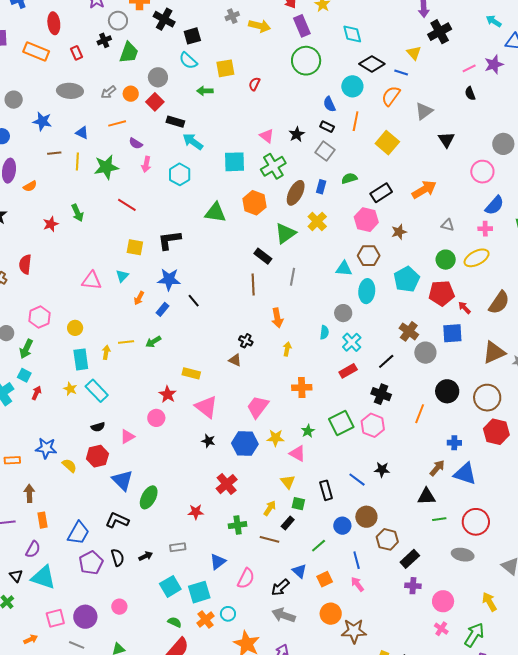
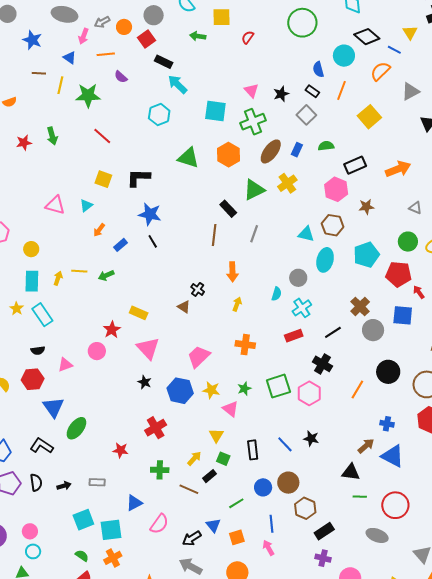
pink arrow: (146, 164) -> (84, 36), moved
blue star: (169, 279) -> (150, 214), moved
cyan circle: (228, 614) -> (33, 551), moved

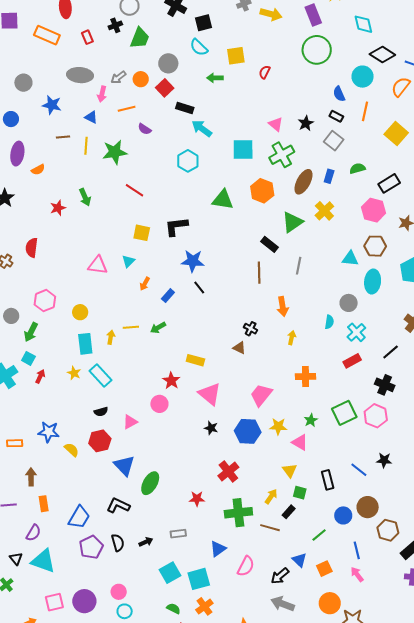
green cross: (160, 470) -> (238, 513), size x1.5

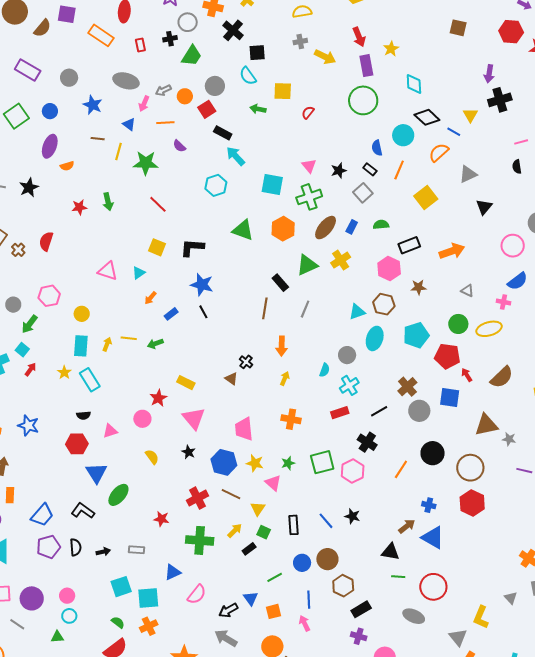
cyan triangle: (350, 259) -> (357, 312), turned -36
pink trapezoid: (261, 395) -> (244, 429), turned -55
yellow semicircle: (72, 450) -> (152, 457), moved
brown line: (270, 528) -> (231, 494), moved

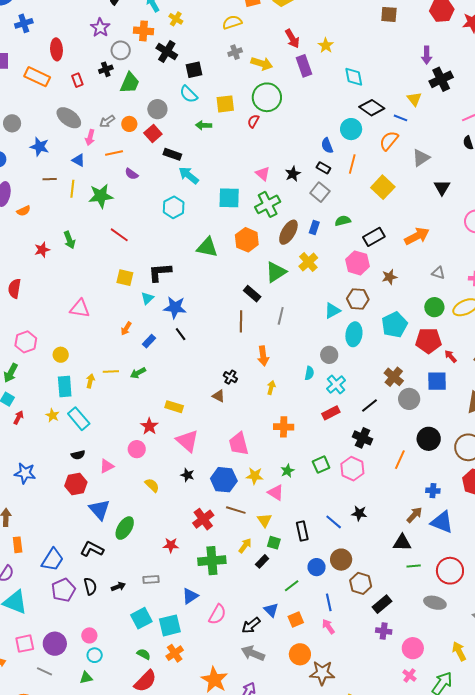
gray ellipse: (126, 81) -> (69, 118), turned 30
green circle: (363, 100) -> (267, 97), moved
cyan triangle: (139, 273) -> (147, 298), moved
green square: (322, 462) -> (321, 465), size x0.7

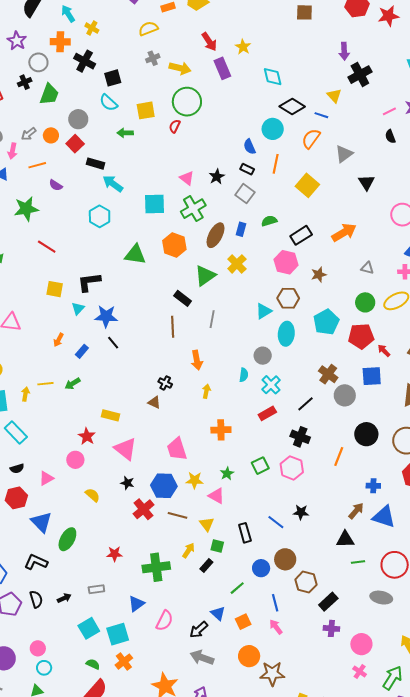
red cross: (203, 519) -> (144, 509), moved

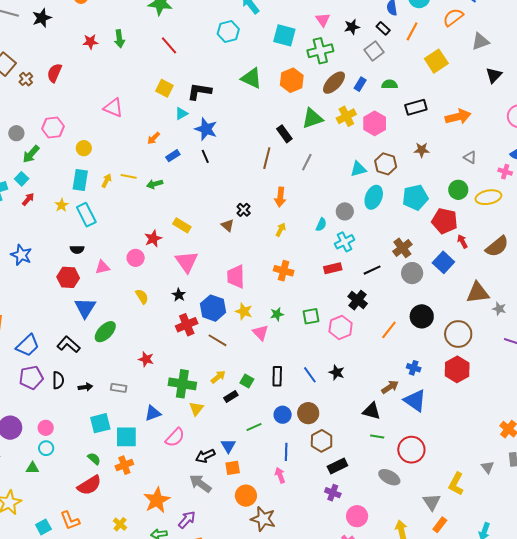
pink hexagon: (286, 262) -> (375, 123), moved
blue square: (372, 376) -> (443, 262), turned 30
yellow triangle: (207, 524) -> (196, 409), moved
orange square: (243, 622) -> (233, 468), moved

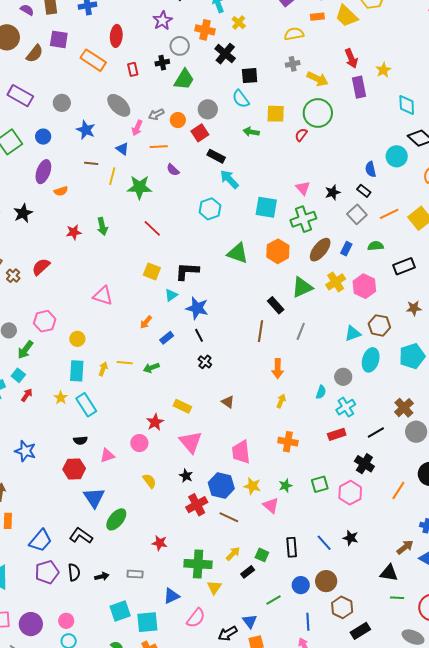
orange line: (412, 31) -> (389, 214), moved, turned 42
red semicircle: (54, 73) -> (41, 267), turned 30
black cross: (244, 210) -> (205, 362), moved

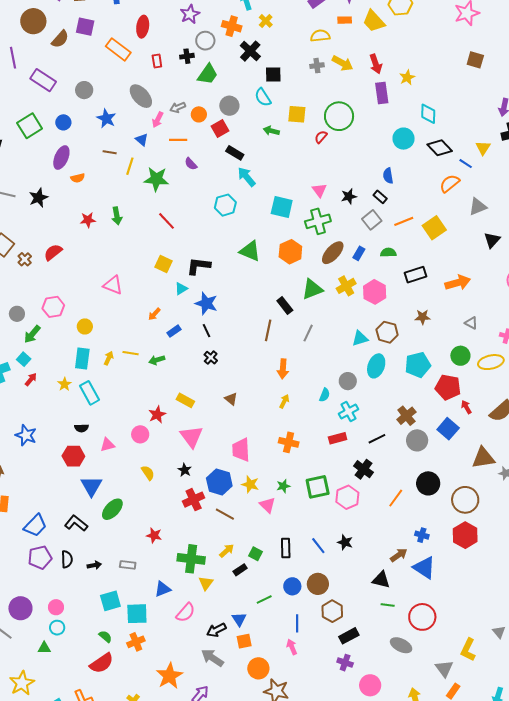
yellow arrow: (318, 79) -> (343, 63), moved
cyan circle: (397, 156) -> (404, 139), moved
green square: (320, 484) -> (318, 487), size x1.4

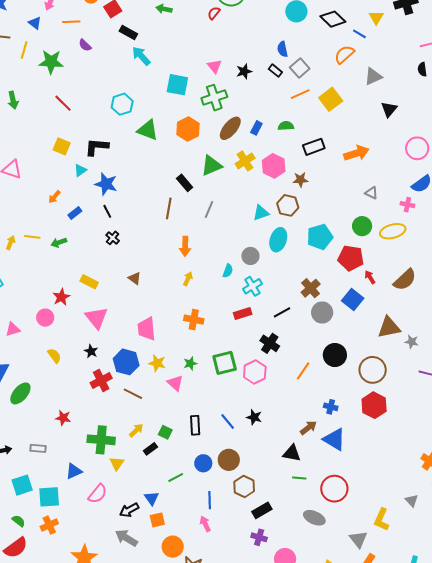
cyan hexagon: (225, 205) -> (122, 104), moved
gray square: (372, 220) -> (300, 68), moved
brown star: (423, 317) -> (300, 180), moved

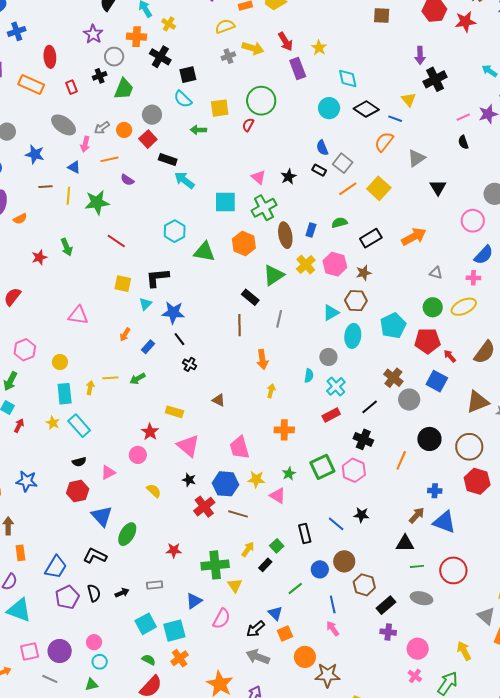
brown ellipse: (230, 128) -> (285, 235), turned -40
green square: (165, 432) -> (277, 546), turned 32
gray ellipse: (314, 518) -> (422, 598), moved

